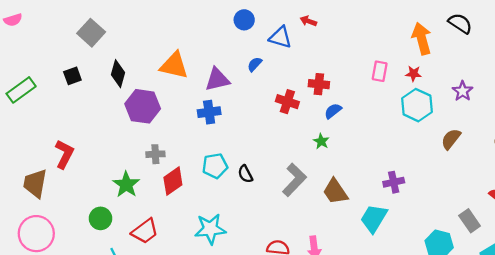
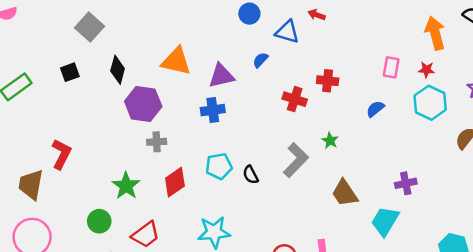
blue semicircle: (333, 111) -> (375, 109), moved
gray cross: (155, 154) -> (157, 142), moved
gray L-shape: (294, 180) -> (296, 160), moved

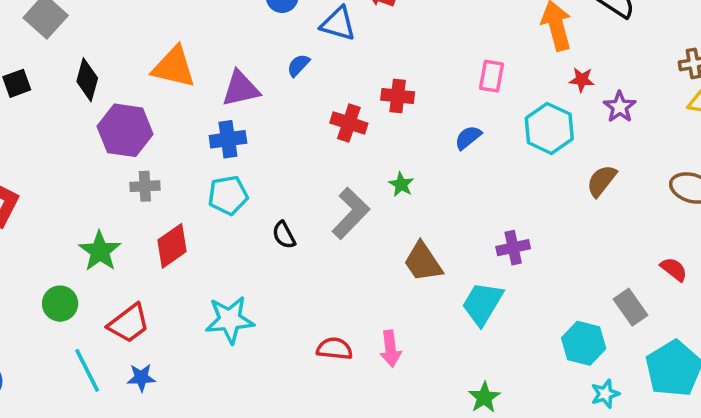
red star: (427, 70) -> (582, 80), moved
cyan pentagon: (219, 166) -> (228, 195), moved

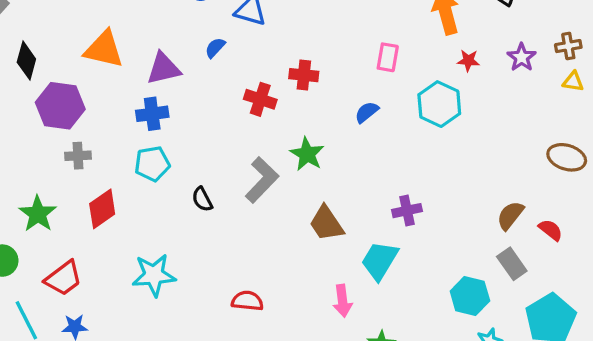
purple star: (620, 107) -> (522, 57), moved
brown semicircle: (602, 181) -> (510, 215), moved
green star: (401, 184) -> (307, 154), size x1.5
pink arrow: (390, 349) -> (343, 301), moved

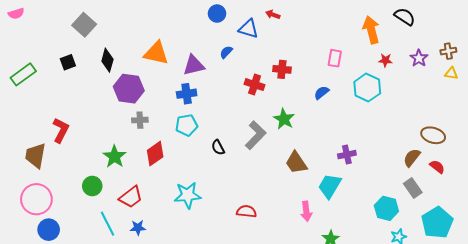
brown ellipse: (567, 157) -> (433, 135), moved

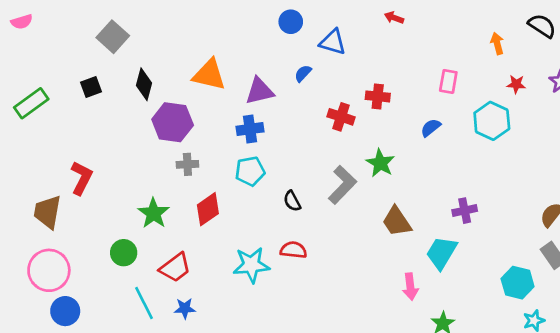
red arrow: (273, 15) -> (394, 18), moved
orange arrow: (371, 30) -> (497, 43), size x0.6
red semicircle: (246, 211) -> (293, 250), moved

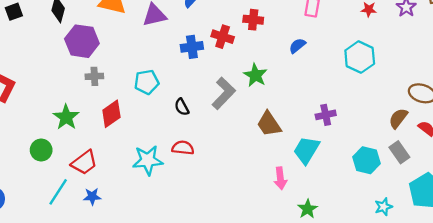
cyan hexagon: (492, 121) -> (360, 57), moved
blue cross: (250, 129) -> (192, 47), moved
cyan hexagon: (518, 283) -> (367, 160), moved
cyan line: (144, 303) -> (58, 192), turned 60

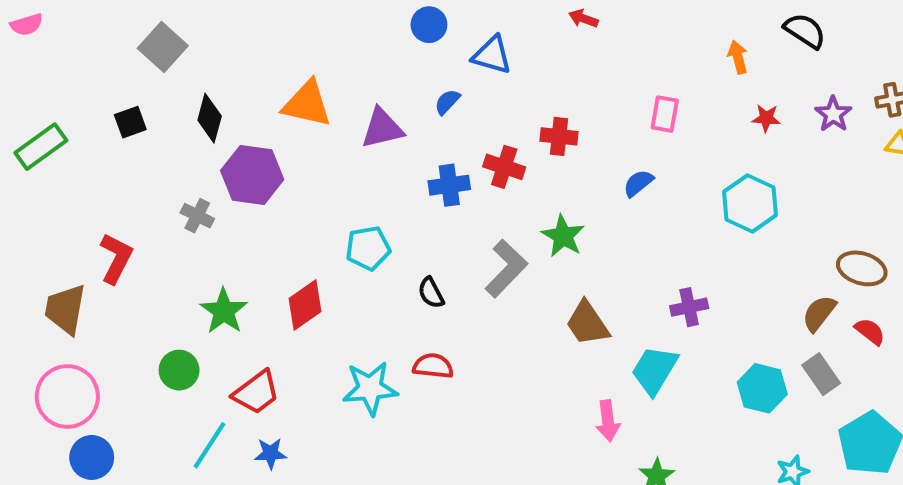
gray cross: (94, 76) -> (197, 216), moved, turned 30

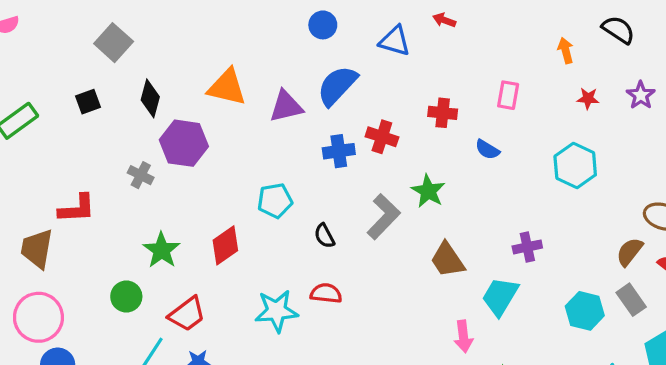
blue triangle: (492, 55) -> (395, 41), moved
blue semicircle: (447, 102) -> (337, 86), size x2.0
red cross: (559, 136) -> (443, 113), moved
blue semicircle: (638, 183) -> (487, 150), turned -110
red L-shape: (116, 258) -> (77, 209), turned 60

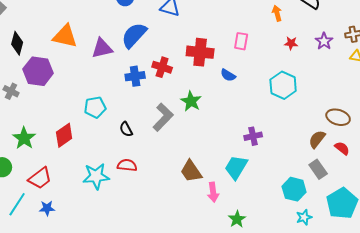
red cross: (443, 113) -> (200, 52), size x1.5
brown trapezoid: (447, 260) -> (191, 171), moved
cyan hexagon: (585, 311) -> (294, 189), moved

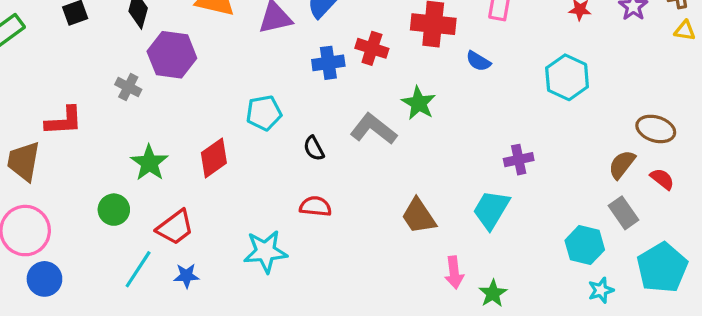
gray L-shape: (163, 117) -> (373, 129), turned -96
cyan star: (96, 176) -> (265, 252), moved
pink arrow: (213, 192) -> (454, 272), moved

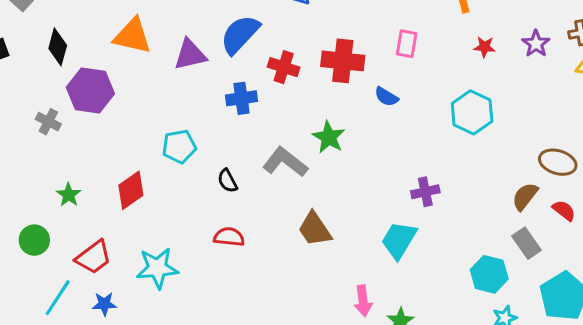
red cross: (372, 48) -> (284, 67), moved
green star: (149, 163) -> (69, 195), size x0.7
brown trapezoid: (419, 216) -> (315, 229), moved
cyan star: (265, 252) -> (157, 268), moved

